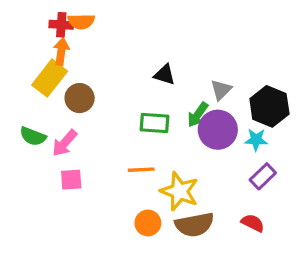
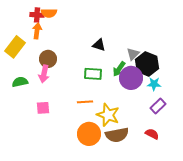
yellow rectangle: (50, 78) -> (15, 47), moved
black hexagon: (269, 106) -> (147, 64), moved
green semicircle: (33, 136) -> (20, 82), turned 147
pink arrow: (65, 143) -> (44, 74), moved, turned -30
orange circle: (148, 223) -> (89, 134), size x1.5

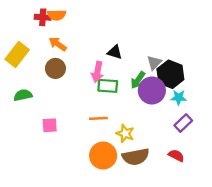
orange arrow: (37, 31) -> (58, 44), moved, turned -63
pink arrow: (44, 74) -> (97, 72), moved
yellow star: (108, 115) -> (125, 133), size x0.7

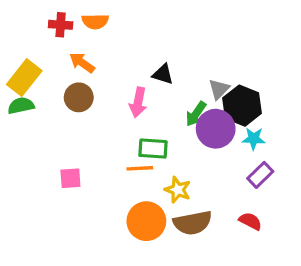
orange semicircle: (57, 15) -> (95, 21), moved
green rectangle: (108, 86) -> (153, 149), moved
green semicircle: (23, 95) -> (21, 106), moved

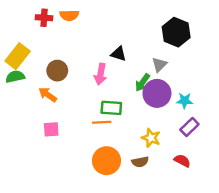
orange arrow: (82, 63) -> (48, 95), moved
black hexagon: (242, 106) -> (176, 32), moved
yellow star: (178, 190) -> (151, 138), moved
brown semicircle: (193, 223) -> (140, 162), size x0.6

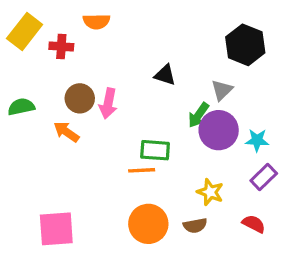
red cross: (44, 18) -> (61, 47), moved
yellow rectangle: (18, 56) -> (25, 31), moved
pink arrow: (100, 74) -> (108, 103), moved
pink square: (51, 129) -> (56, 229), moved, size x1.6

